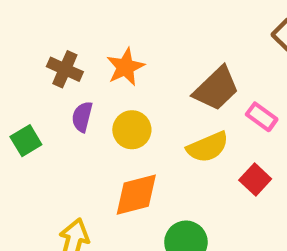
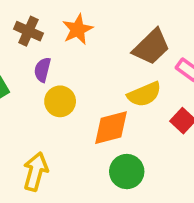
yellow circle: (132, 130) -> (60, 101), moved
orange diamond: (136, 195) -> (111, 128), moved

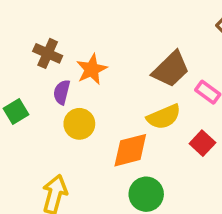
orange star: (78, 29) -> (92, 69), moved

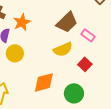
orange diamond: (130, 150) -> (44, 82), moved
green circle: (146, 194) -> (74, 93), moved

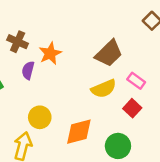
pink rectangle: (88, 35) -> (136, 81), moved
yellow circle: (15, 53) -> (40, 117), moved

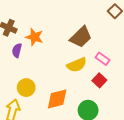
orange star: (50, 53) -> (34, 37), turned -30

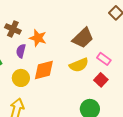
yellow circle: (26, 88) -> (21, 78), moved
orange diamond: (57, 99) -> (44, 70), moved

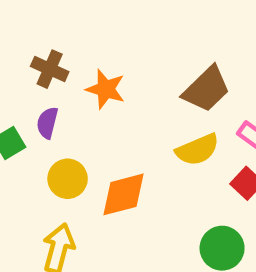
purple semicircle: (21, 51) -> (47, 123), moved
orange diamond: (44, 70) -> (124, 194), moved

